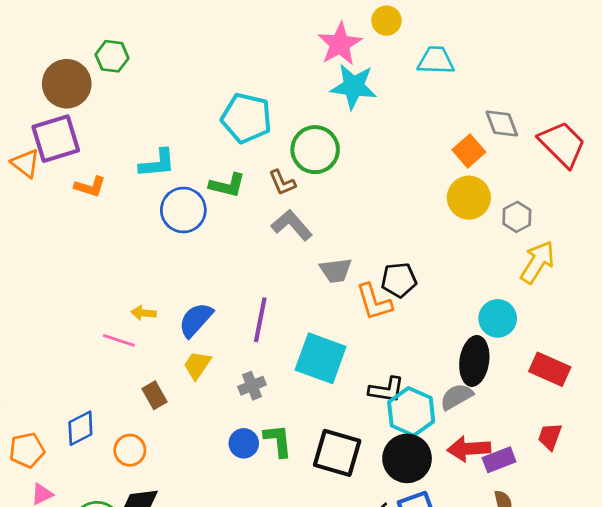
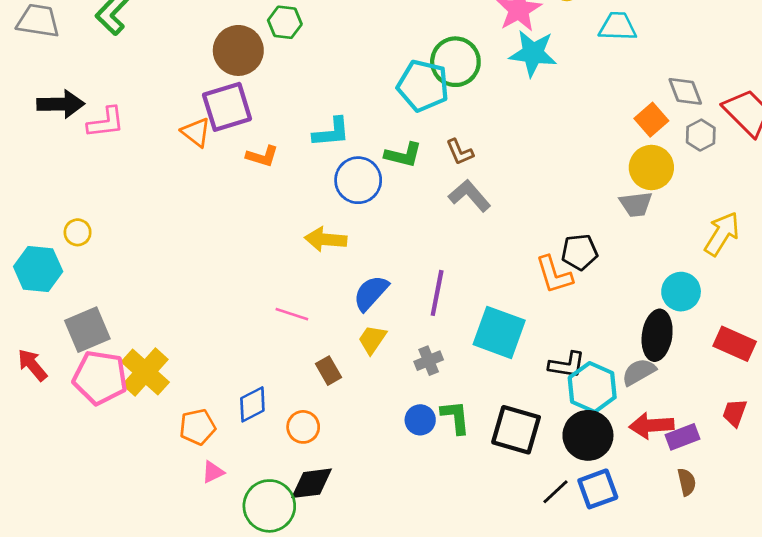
green circle: (315, 150) -> (455, 62), moved
gray hexagon: (517, 217) -> (701, 135), moved
gray trapezoid: (336, 270) -> (636, 204), moved
yellow arrow: (144, 313) -> (326, 239), moved, size x1.6

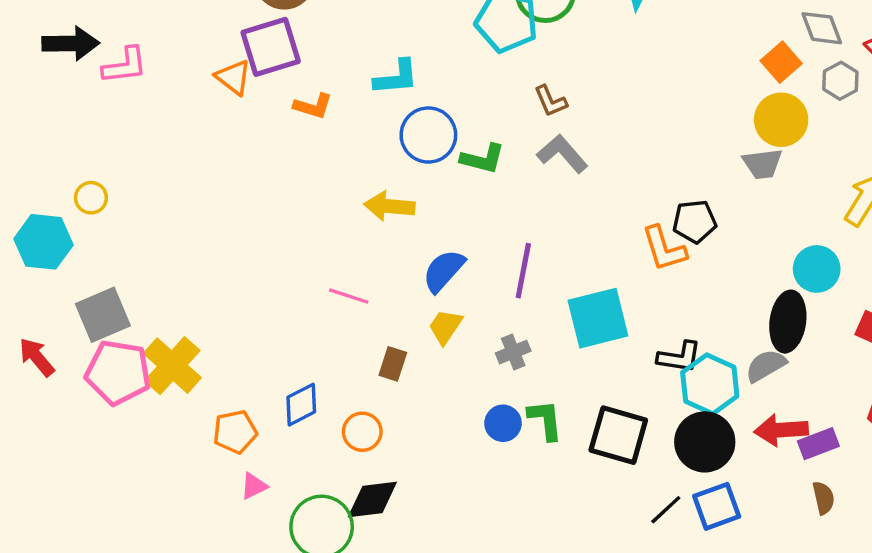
green L-shape: (403, 155) -> (483, 159), moved
cyan square: (499, 332) -> (598, 318), turned -34
brown rectangle: (329, 371) -> (393, 364), turned 48

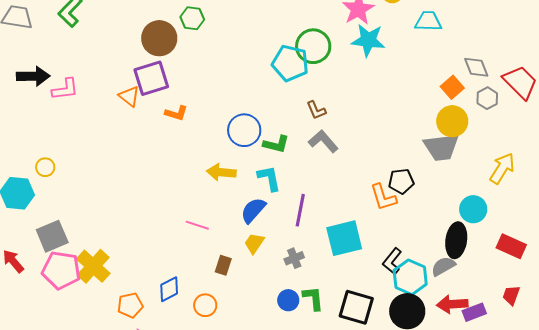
cyan L-shape: (396, 77) -> (269, 178), moved, turned -96
gray trapezoid: (762, 164) -> (441, 147), size x1.5
black L-shape: (679, 357) -> (392, 261), turned 120

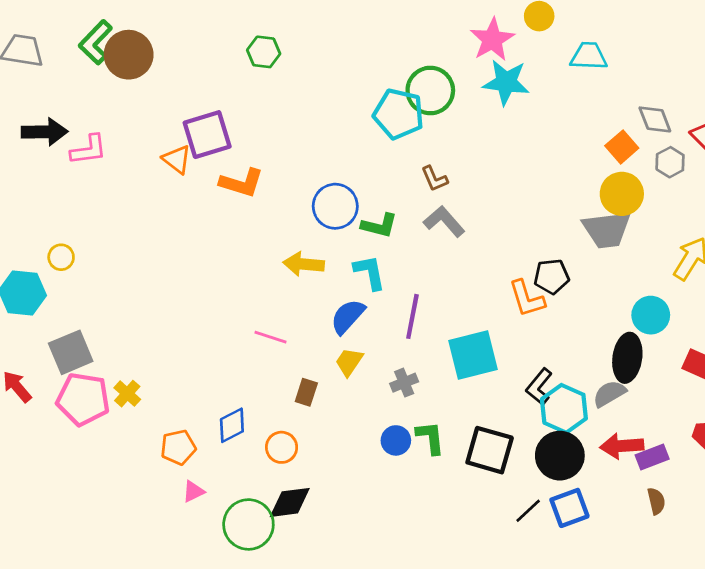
brown circle: (159, 38) -> (129, 55), moved
orange L-shape: (176, 113) -> (242, 183), size x1.4
yellow cross: (93, 266) -> (127, 394), size x0.6

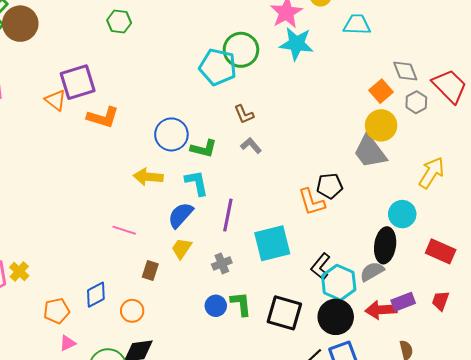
gray L-shape: (444, 221) -> (251, 146), size x0.7
gray trapezoid: (607, 230) -> (370, 152), turned 60
purple rectangle: (652, 457) -> (403, 302), moved

